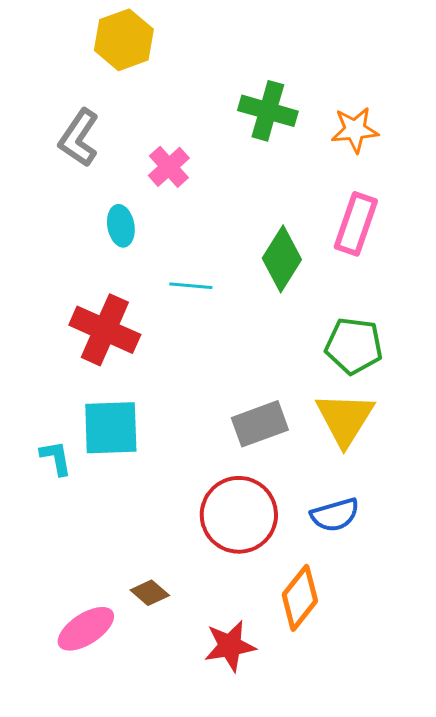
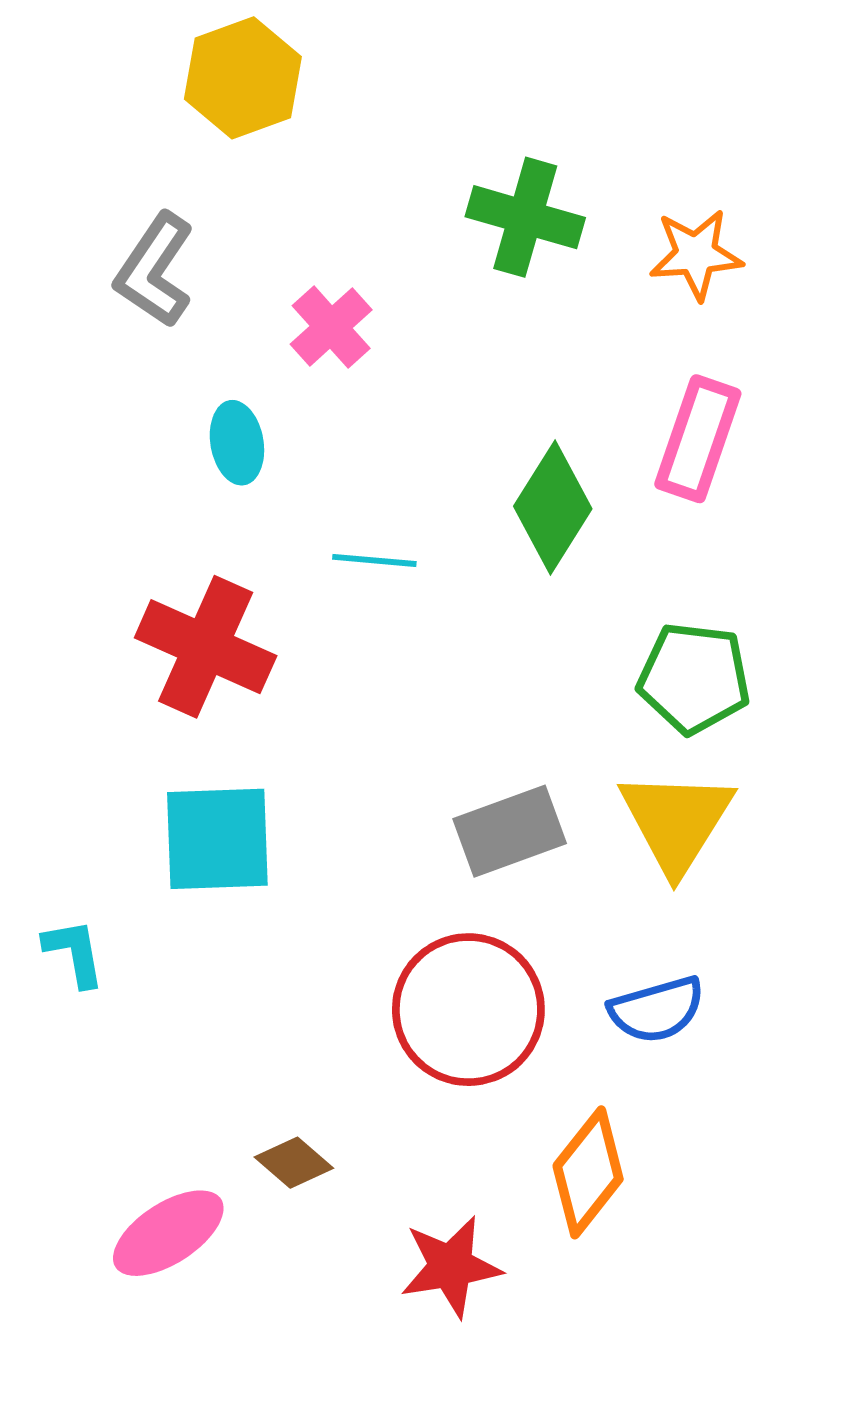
cyan L-shape: (56, 458) -> (74, 953), moved

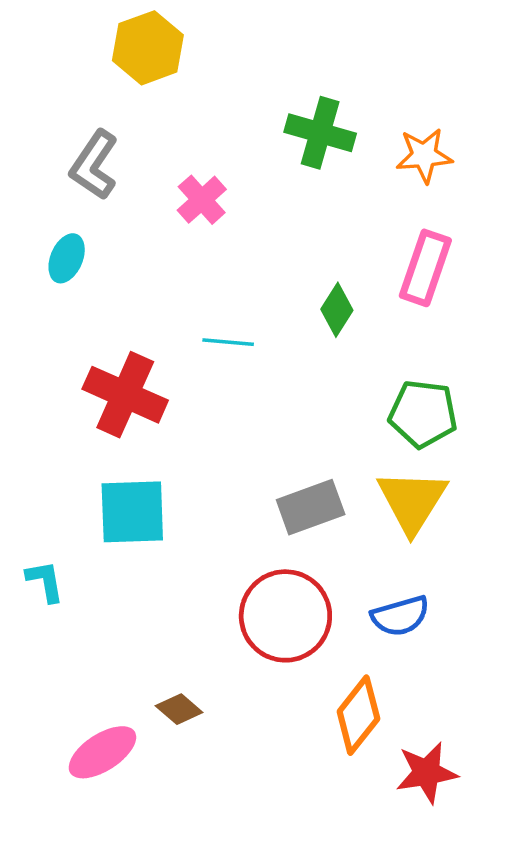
cyan ellipse: (237, 443) -> (67, 258), moved, turned 33
green diamond: (553, 507) -> (337, 310), size x0.7
red star: (451, 1267) -> (427, 773), moved

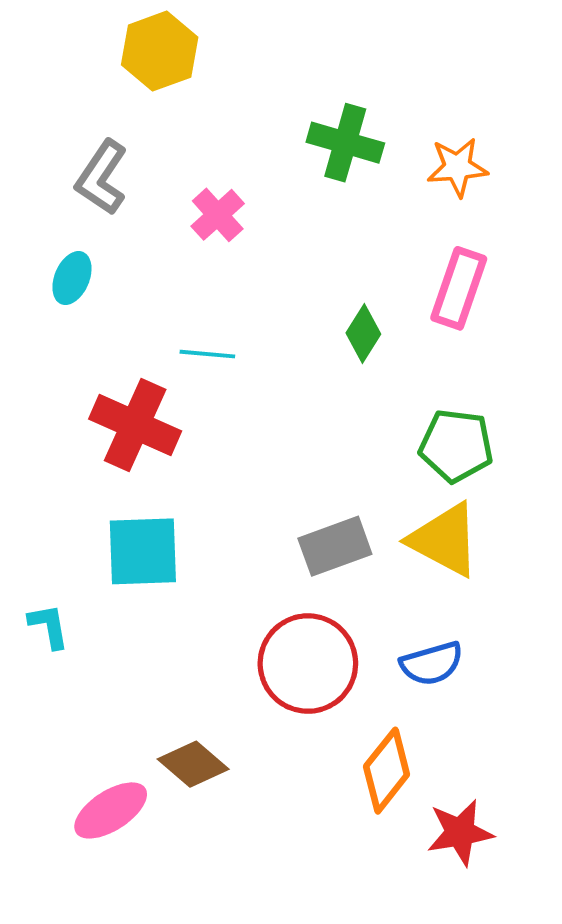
cyan line: (228, 342) -> (207, 354), moved
yellow triangle: (412, 501) -> (445, 540), turned -34
brown diamond: (179, 709) -> (193, 764), size x1.4

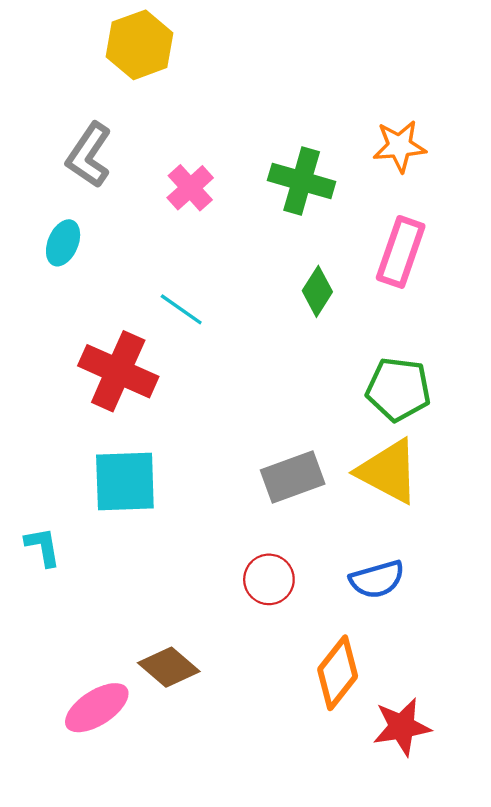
green cross: (345, 143) -> (302, 181), moved
cyan line: (207, 354) -> (181, 309), turned 30
red circle: (308, 664) -> (269, 579), size x0.6

